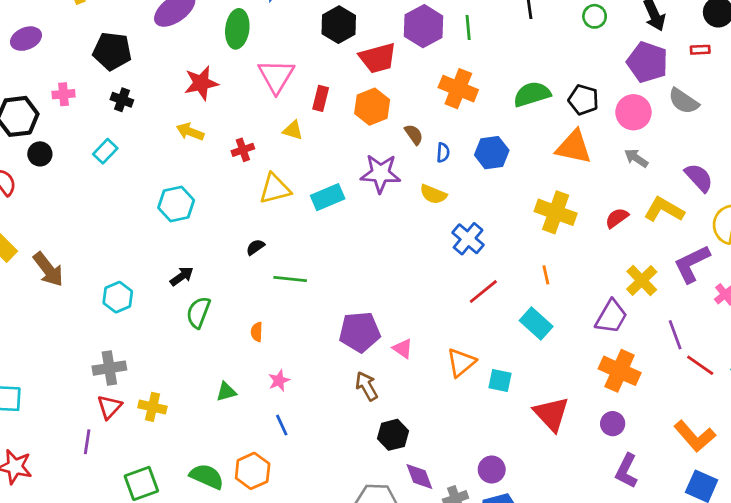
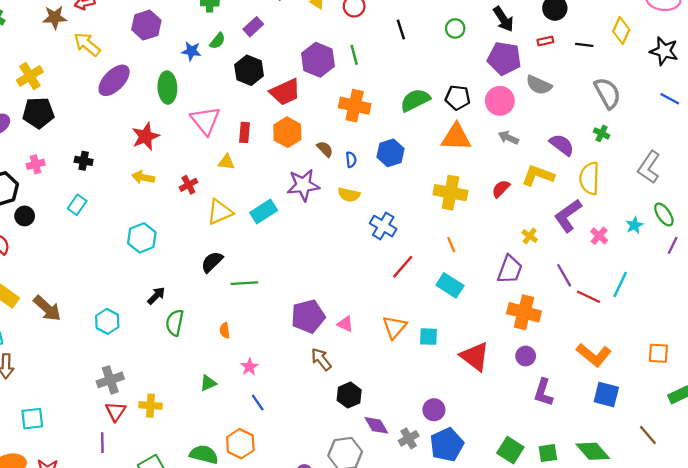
black pentagon: (112, 51) -> (38, 113), moved
black semicircle: (255, 247) -> (212, 262), size x1.5
yellow cross: (642, 280) -> (530, 236), size x0.6

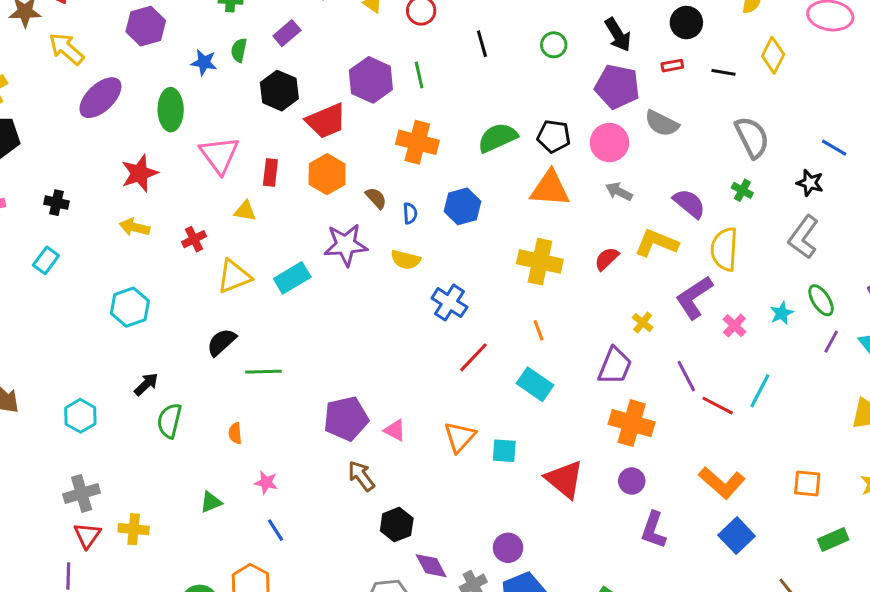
green semicircle: (217, 41) -> (239, 50), turned 150
black star: (664, 51) -> (810, 183), moved, size x0.7
pink star: (249, 367) -> (266, 483), turned -30
blue square: (606, 395) -> (737, 536), turned 30

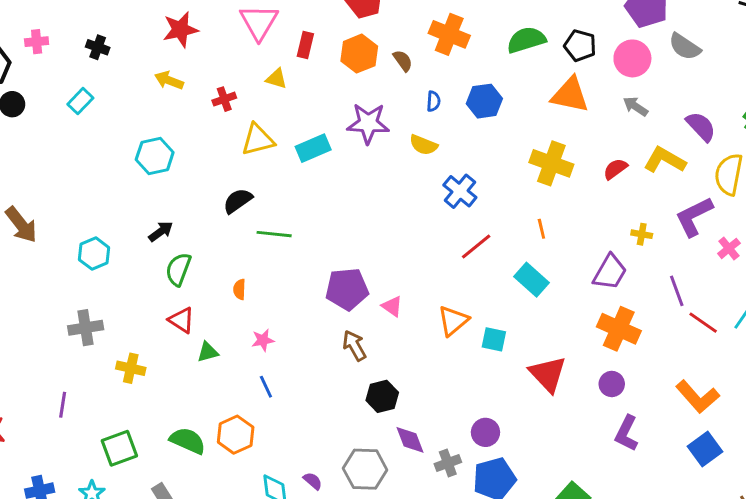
brown semicircle: (376, 198) -> (403, 61), moved
yellow cross: (643, 323) -> (642, 234), turned -36
pink star: (266, 483) -> (263, 340), turned -30
red triangle: (87, 535) -> (181, 320), moved, turned -40

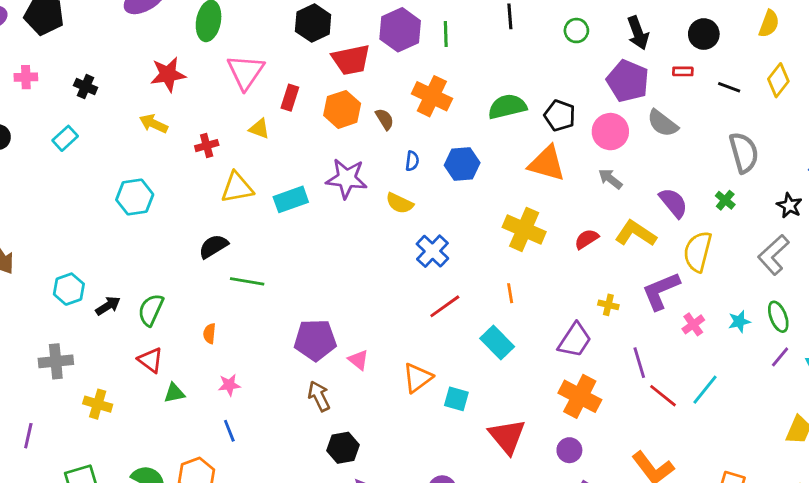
black arrow: (161, 232) -> (108, 306), moved

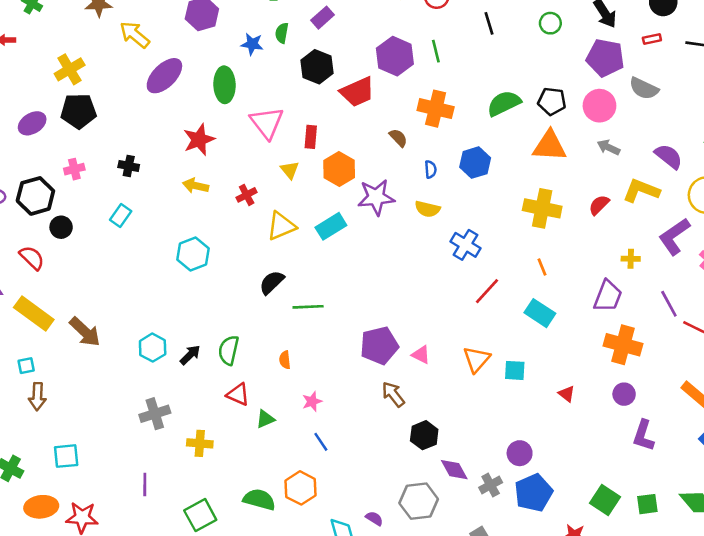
orange hexagon: (342, 109) -> (339, 169), moved
yellow triangle: (259, 129) -> (290, 170), turned 42
red triangle: (507, 436) -> (567, 394), size x0.5

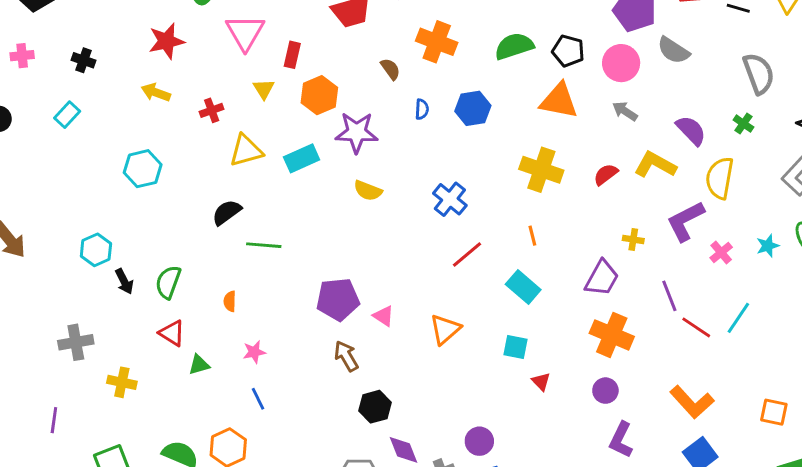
yellow semicircle: (427, 209) -> (368, 191), moved
cyan hexagon: (153, 348) -> (96, 250), moved
black arrow: (190, 355) -> (124, 281), turned 100
cyan square: (515, 370) -> (516, 347), moved

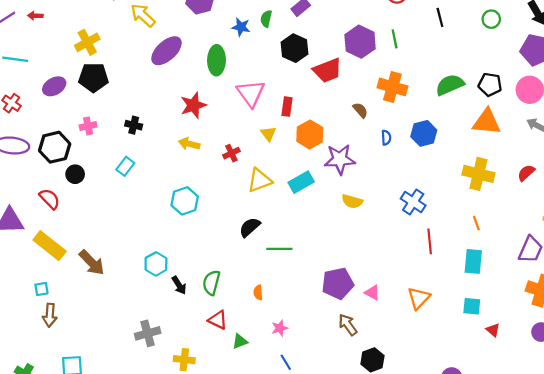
red line: (467, 254) -> (430, 241), turned -50
cyan rectangle: (523, 287) -> (473, 261), turned 60

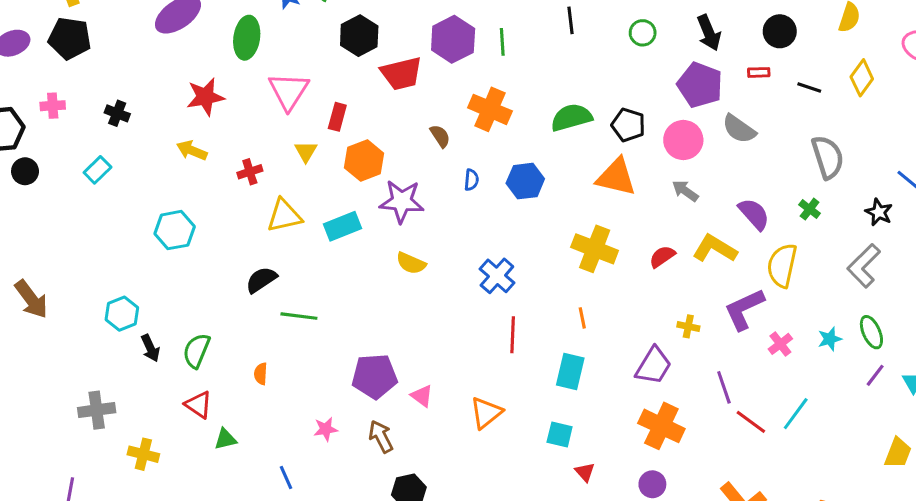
pink star: (280, 328) -> (326, 429), moved

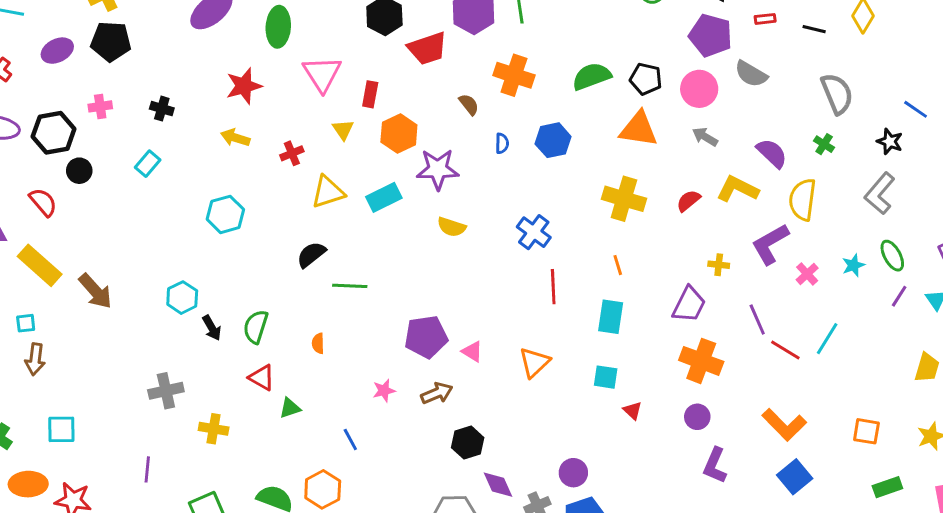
brown arrow: (381, 437) -> (437, 393), turned 100

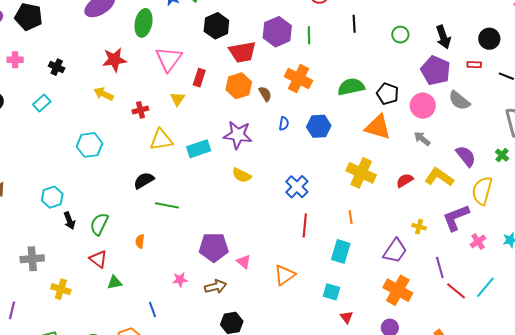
orange hexagon: (399, 134) -> (239, 86), moved

